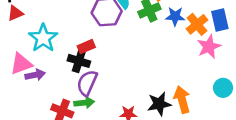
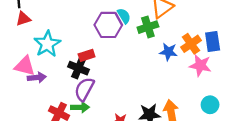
blue star: (175, 16) -> (168, 52), moved
pink star: (209, 47) -> (200, 65), turned 30
pink triangle: (21, 64) -> (25, 66), turned 30

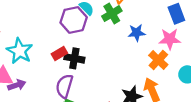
orange cross: (191, 44) -> (158, 60), moved
black cross: (78, 68) -> (74, 58), moved

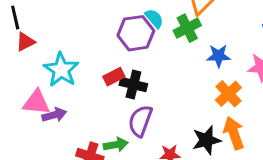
orange cross: (158, 60) -> (228, 94), moved
purple semicircle: (64, 86) -> (140, 121), moved

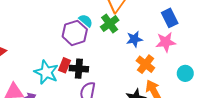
cyan star: (61, 70) -> (46, 72), moved
red rectangle: (114, 77) -> (64, 65), turned -32

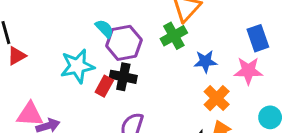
cyan semicircle: (86, 21) -> (104, 29), moved
black cross: (79, 69) -> (123, 77), moved
cyan star: (46, 72) -> (77, 66), moved, turned 30

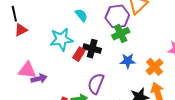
green cross: (174, 36) -> (121, 34), moved
purple hexagon: (124, 43) -> (117, 16), moved
blue star: (205, 62) -> (128, 61), moved

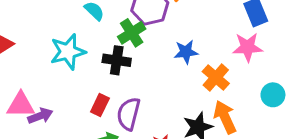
green cross: (121, 34) -> (132, 33), moved
red rectangle: (79, 54) -> (100, 105), moved
blue star: (128, 61) -> (186, 52), moved

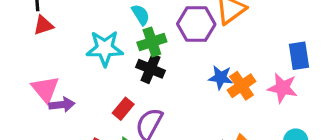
green cross: (132, 33) -> (152, 42), moved
orange cross: (216, 78) -> (241, 86), moved
pink triangle: (21, 105) -> (45, 89), turned 36

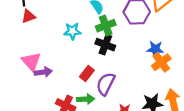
cyan star: (105, 48) -> (72, 31), size x0.7
orange cross: (241, 86) -> (161, 62), moved

